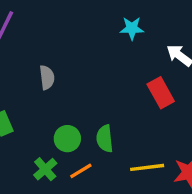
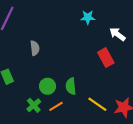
yellow line: (147, 167) -> (97, 104), turned 42

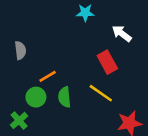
yellow line: (97, 104) -> (101, 93), moved
orange line: (56, 106) -> (48, 76), moved

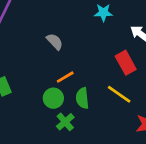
gray semicircle: (20, 50) -> (55, 42), moved, turned -36
green cross: (19, 120) -> (65, 122), moved

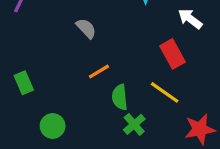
green circle: (53, 98) -> (53, 126), moved
green cross: (65, 122) -> (134, 124), moved

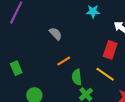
red rectangle: (173, 54) -> (110, 50), turned 48

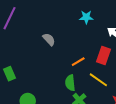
orange line: (64, 61) -> (78, 62), moved

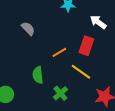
green semicircle: (70, 83) -> (38, 75), moved

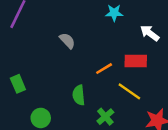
red rectangle: (86, 46) -> (136, 61), turned 72

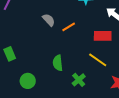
orange line: (104, 69) -> (69, 27), moved

